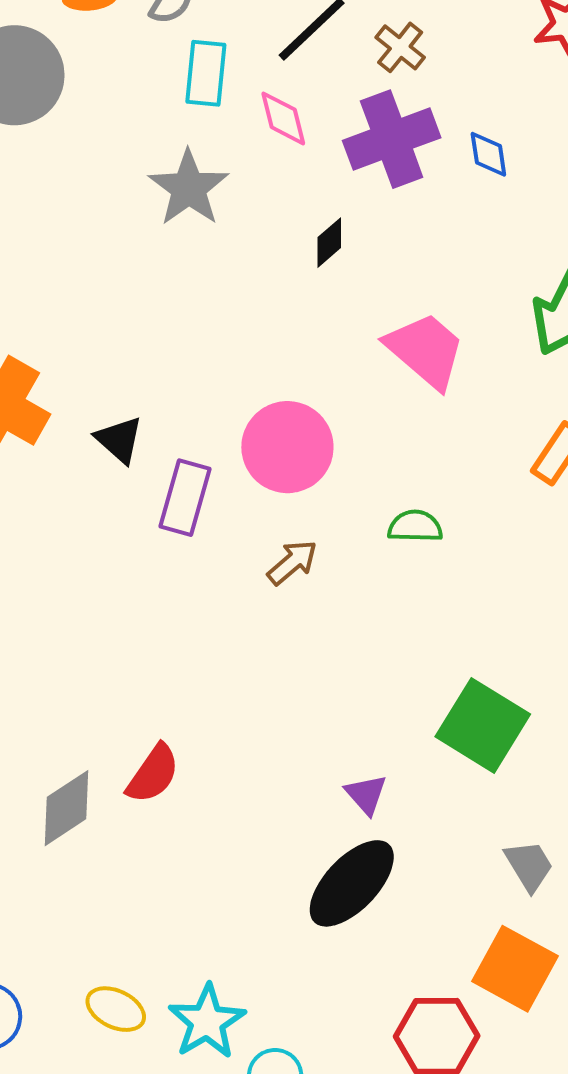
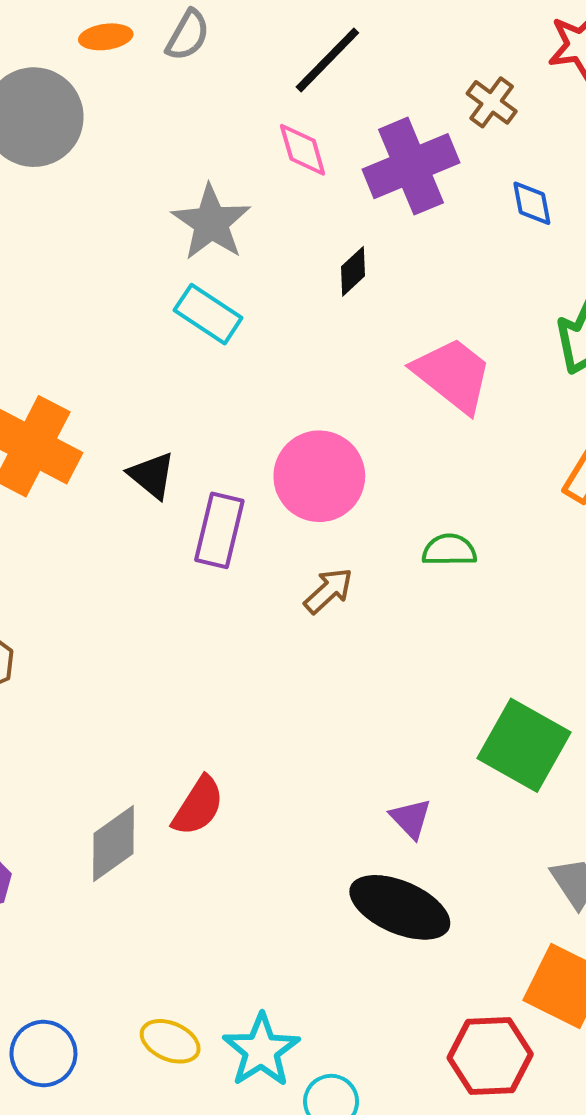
brown cross: (400, 47) -> (492, 102), moved
cyan rectangle: (206, 73) -> (208, 314), moved, turned -60
blue diamond: (488, 154) -> (532, 203), moved
black ellipse: (352, 883) -> (400, 907), turned 72

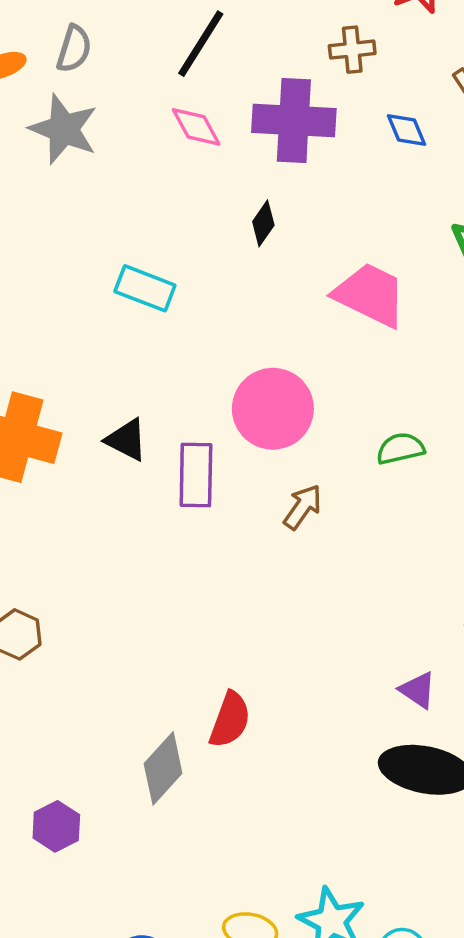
brown cross: (492, 102) -> (352, 50), turned -30
purple cross: (411, 166) -> (294, 120), turned 38
gray star: (211, 223) -> (64, 129), moved

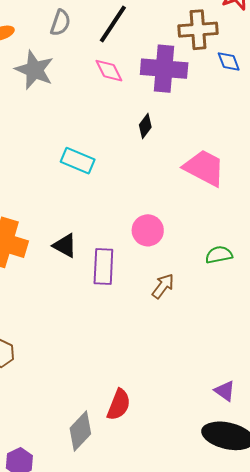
gray semicircle: (74, 49) -> (60, 23), moved
brown cross: (352, 50) -> (198, 30), size x1.5
blue diamond: (406, 130) -> (229, 61), moved
pink circle: (273, 409) -> (148, 230), size x0.7

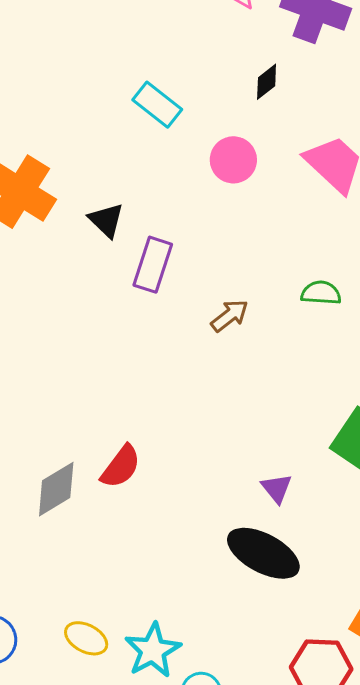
pink circle: (148, 230) -> (233, 160), moved

